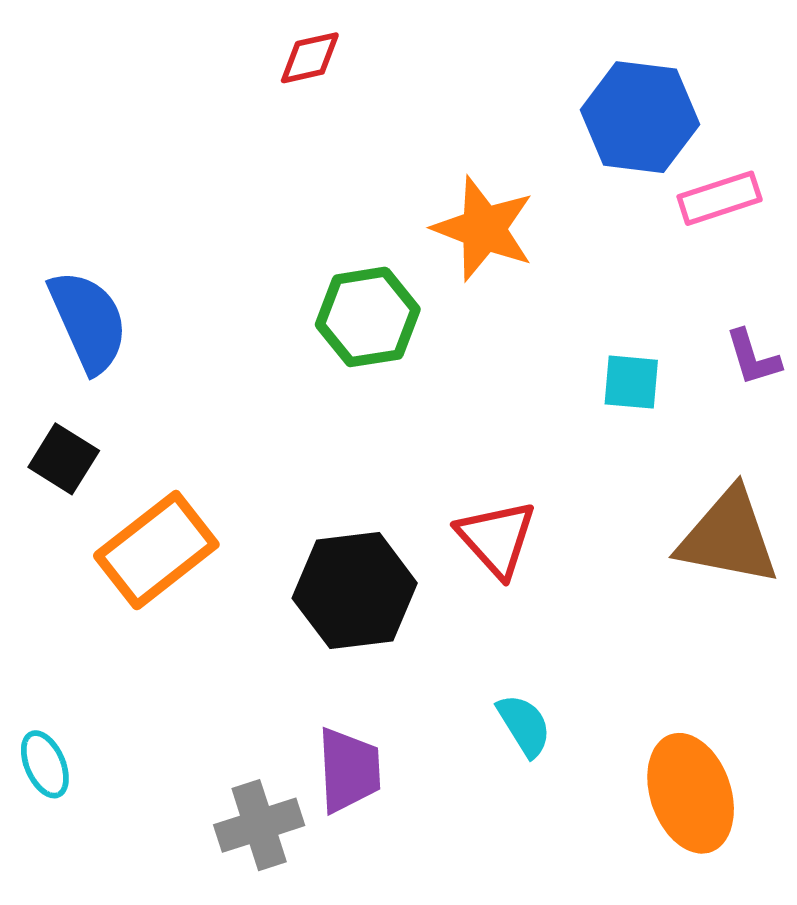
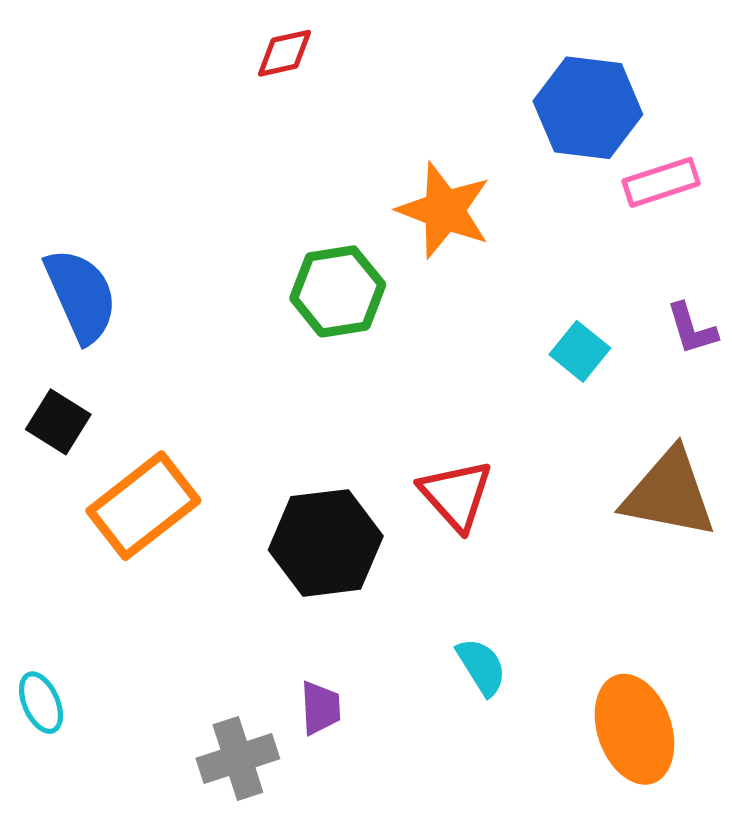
cyan square: (631, 382) -> (580, 351), turned 34
purple trapezoid: (349, 770) -> (320, 708), size x0.7

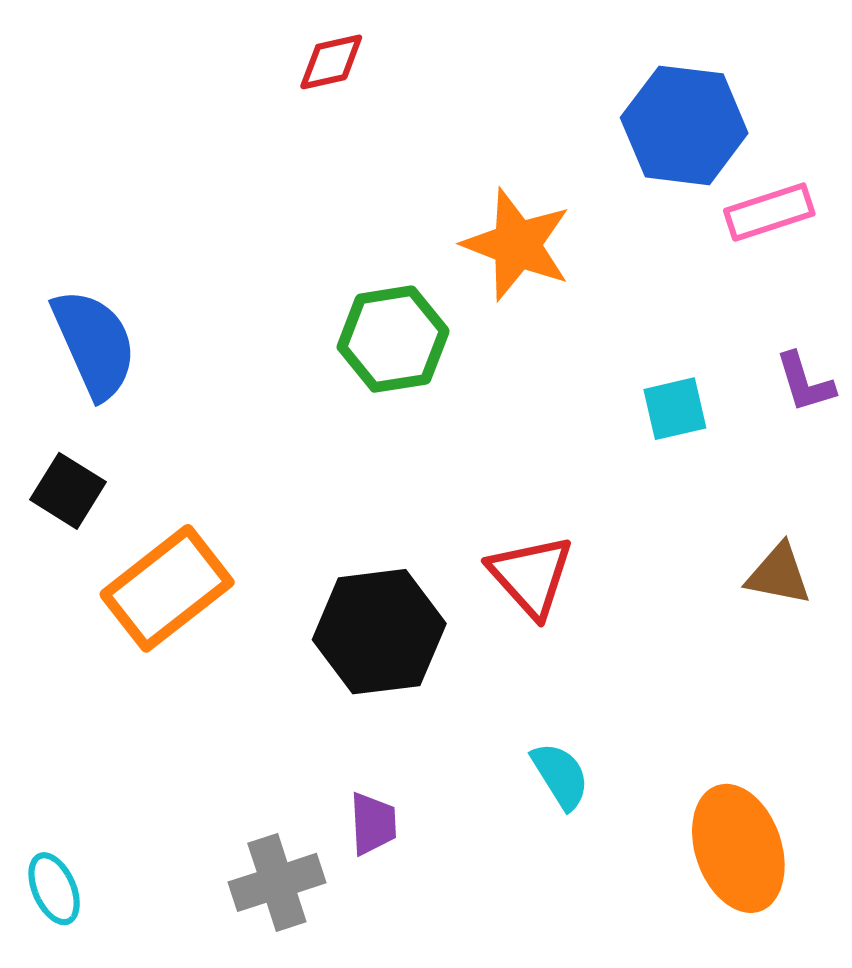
cyan square: (580, 351) -> (675, 409), turned 38
brown triangle: (669, 494) -> (779, 574), size x0.6
cyan ellipse: (41, 703) -> (54, 889), moved

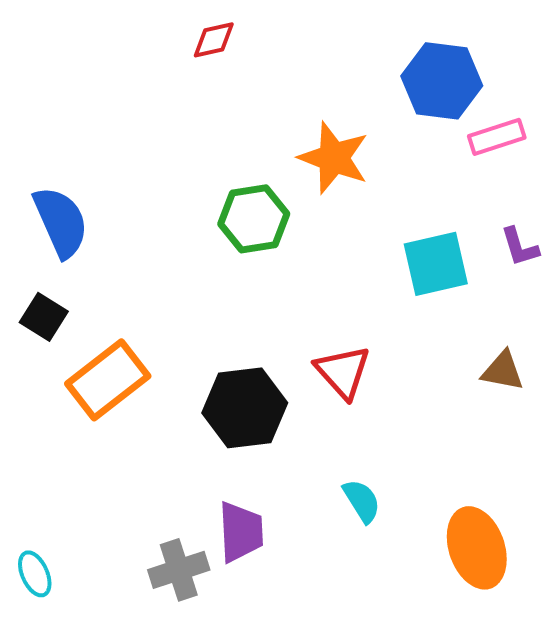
cyan square: (675, 409) -> (436, 264), size x1.6
purple trapezoid: (373, 824) -> (241, 532), size x1.5

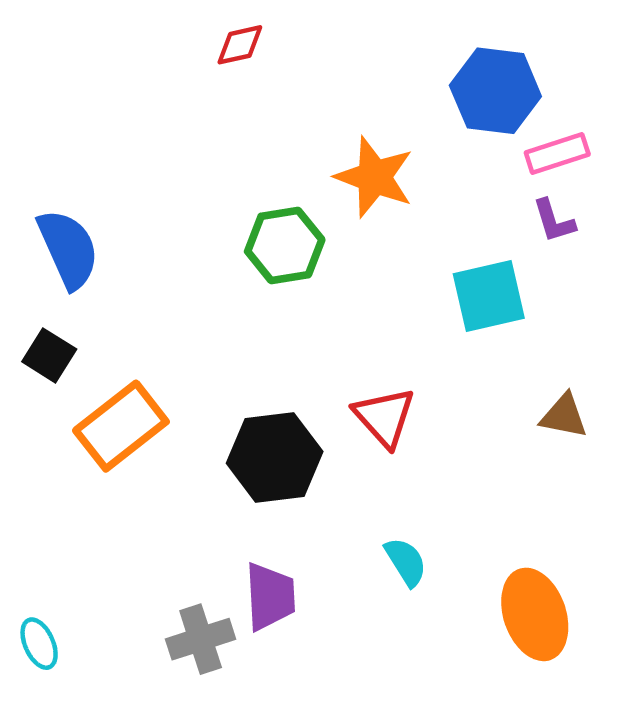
purple L-shape: (520, 247) -> (554, 221), moved

